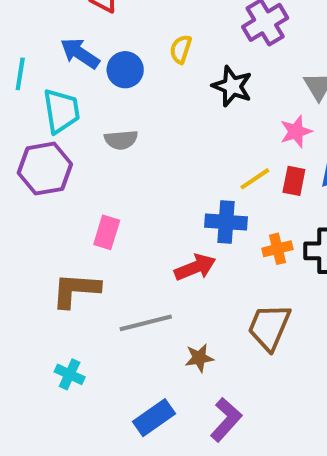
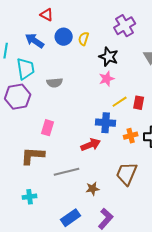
blue circle: (125, 70) -> (64, 37), moved
pink star: (296, 131) -> (107, 79), moved
cyan cross: (70, 374) -> (30, 197), turned -32

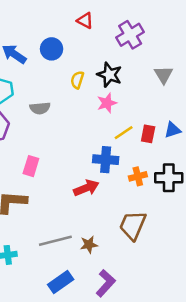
red triangle: (47, 15) -> (85, 21), moved
yellow semicircle: (84, 39) -> (77, 80), moved
gray line: (67, 172) -> (55, 241), moved

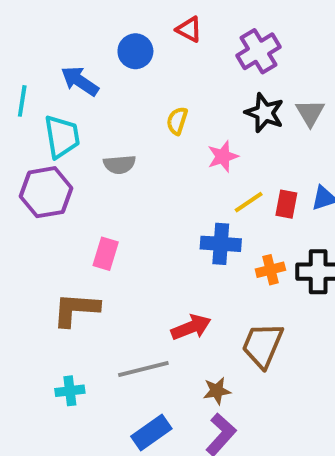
blue circle: (52, 49) -> (135, 51), moved
black star: (109, 75) -> (264, 113), moved
red arrow: (86, 188) -> (191, 327), moved
brown star: (89, 245) -> (217, 391), moved

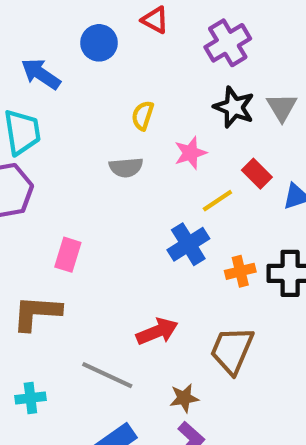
gray semicircle: (120, 164) -> (126, 167), moved
red rectangle: (286, 204) -> (257, 174), moved, turned -56
blue cross: (221, 244) -> (188, 244), turned -36
gray line: (143, 369) -> (107, 375), turned 39

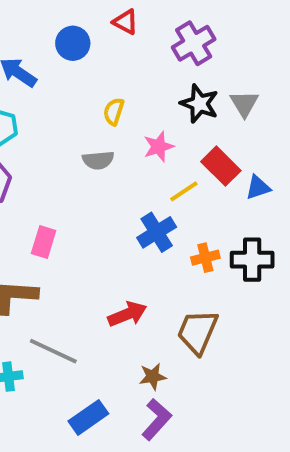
red rectangle: (257, 174) -> (221, 166), size x1.4
gray line: (107, 375) -> (53, 351), moved

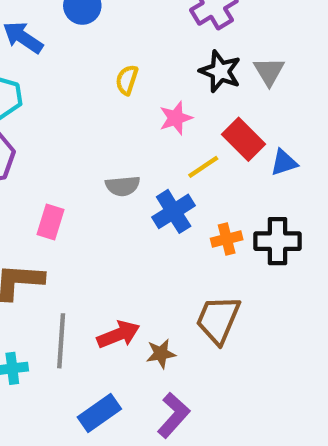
gray semicircle: (98, 160) -> (123, 186), moved
red arrow: (127, 314) -> (118, 334), moved
gray line: (53, 351) -> (61, 341), turned 69
brown star: (153, 377) -> (161, 354), moved

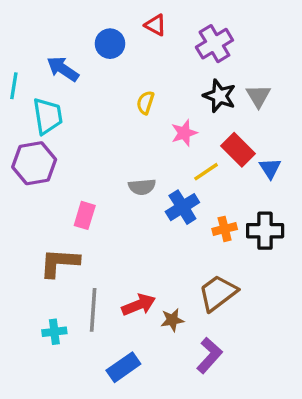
blue triangle: (284, 163) -> (270, 168), turned -45
brown trapezoid: (218, 320) -> (218, 293), turned 30
purple L-shape: (174, 415) -> (209, 355), moved

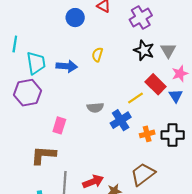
blue arrow: (63, 69) -> (67, 66), moved, turned 150
pink star: (184, 133) -> (180, 74), moved

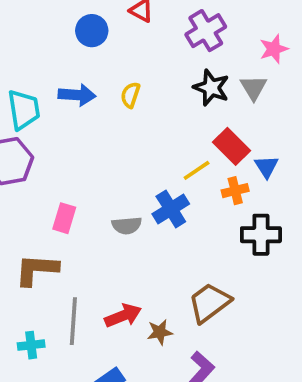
blue arrow: (67, 66) -> (77, 95), moved
pink star: (180, 74) -> (274, 49), moved
gray semicircle: (95, 107) -> (127, 226), moved
orange cross: (147, 134) -> (235, 191), moved

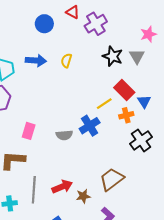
purple cross: (206, 31) -> (96, 24), moved
black cross: (261, 235) -> (141, 140), turned -35

